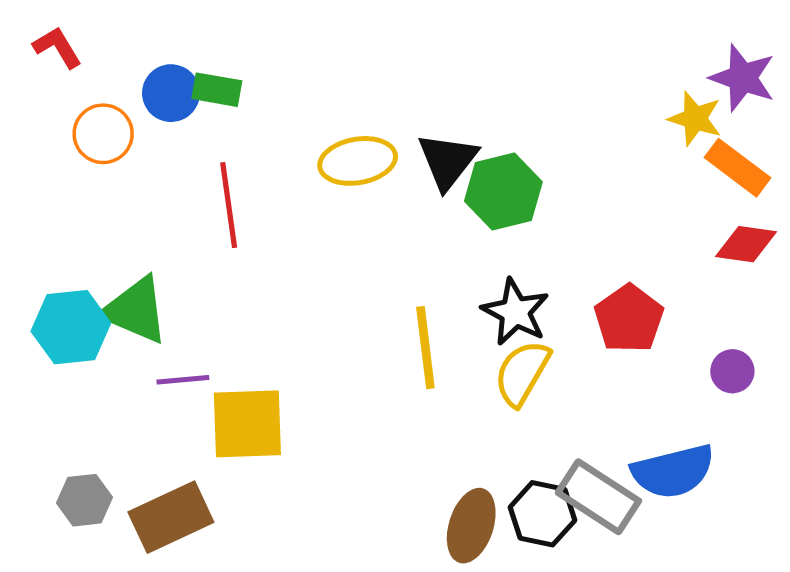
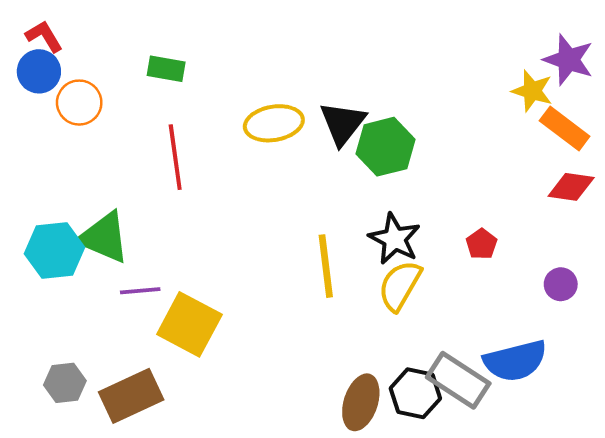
blue circle: (171, 93) -> (39, 71), moved
red pentagon: (629, 319) -> (482, 244), size x0.6
yellow square: (247, 424) -> (189, 324), turned 30

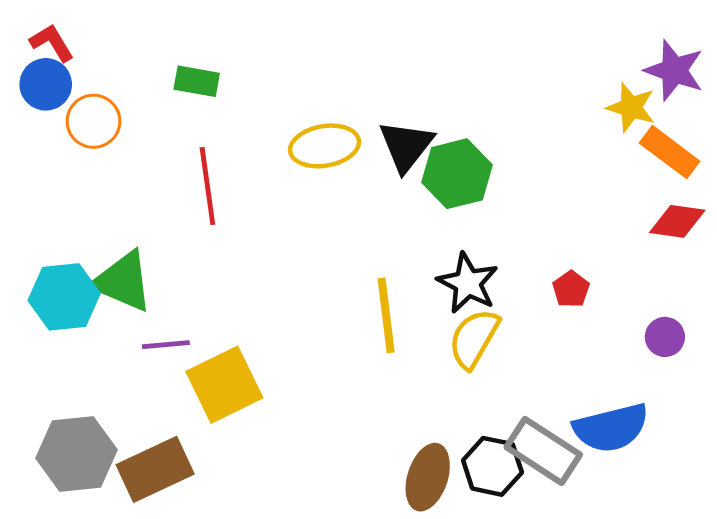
yellow square: (189, 324) -> (224, 385), turned 36
gray hexagon: (65, 383) -> (77, 454), size x1.6

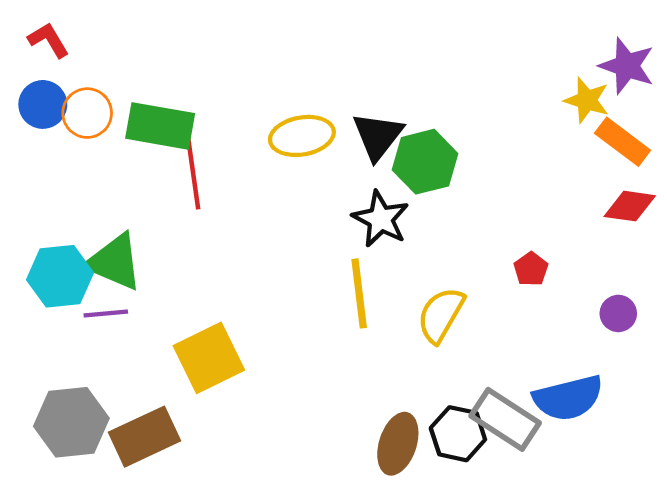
green rectangle: (197, 81) -> (160, 126), moved, size x1.6
blue circle: (46, 84) -> (43, 104), moved
black star: (468, 283) -> (381, 219), moved
purple line: (166, 345) -> (106, 313), moved

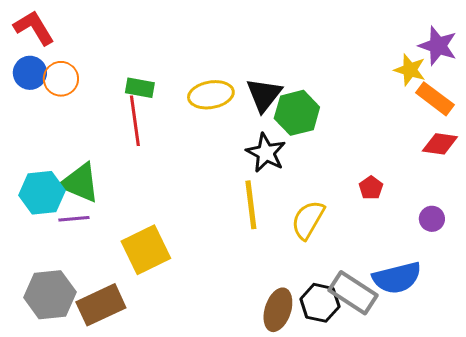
red L-shape: (49, 40) -> (34, 28), size x1.4
green rectangle: (160, 126) -> (140, 88), moved, size x0.6

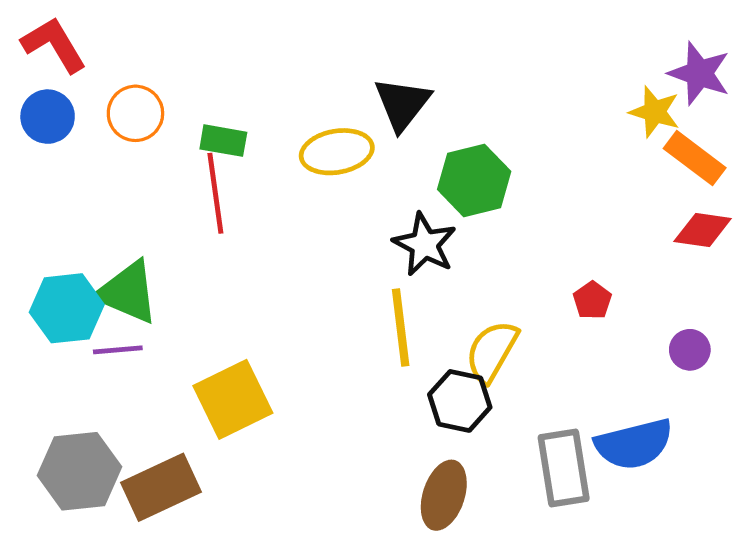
orange circle: (61, 79) -> (135, 113), moved
black triangle: (264, 95) -> (402, 104), moved
gray rectangle: (353, 293) -> (564, 468), turned 48
black hexagon: (320, 303) -> (460, 401), moved

